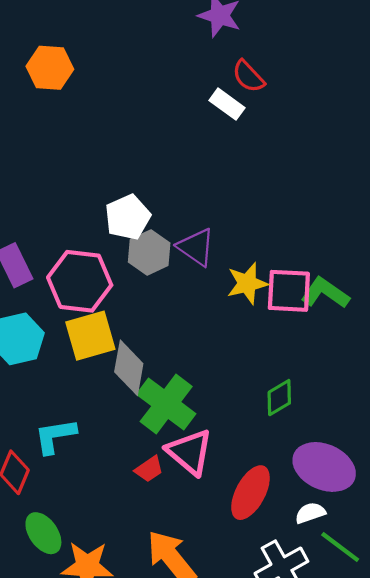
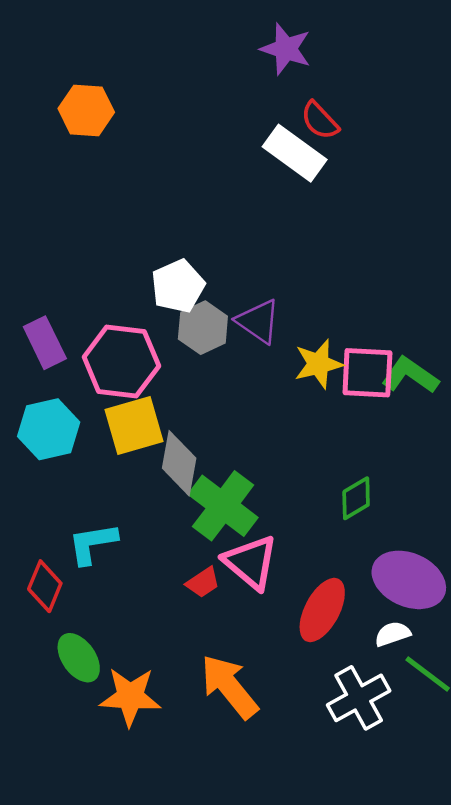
white rectangle: (227, 104) -> (295, 153), size x1.5

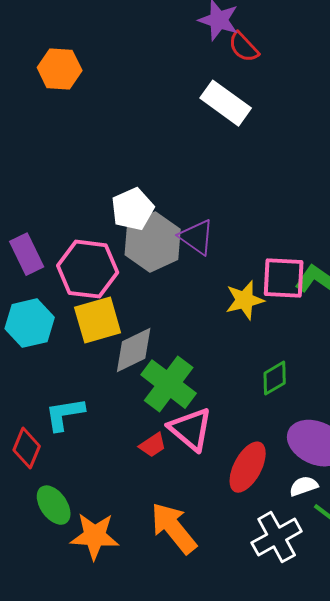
red semicircle: (320, 120) -> (244, 47), moved
gray hexagon: (203, 328) -> (153, 242), size x1.4
yellow star: (318, 364) -> (245, 300), moved
gray diamond: (179, 463) -> (134, 350), turned 54

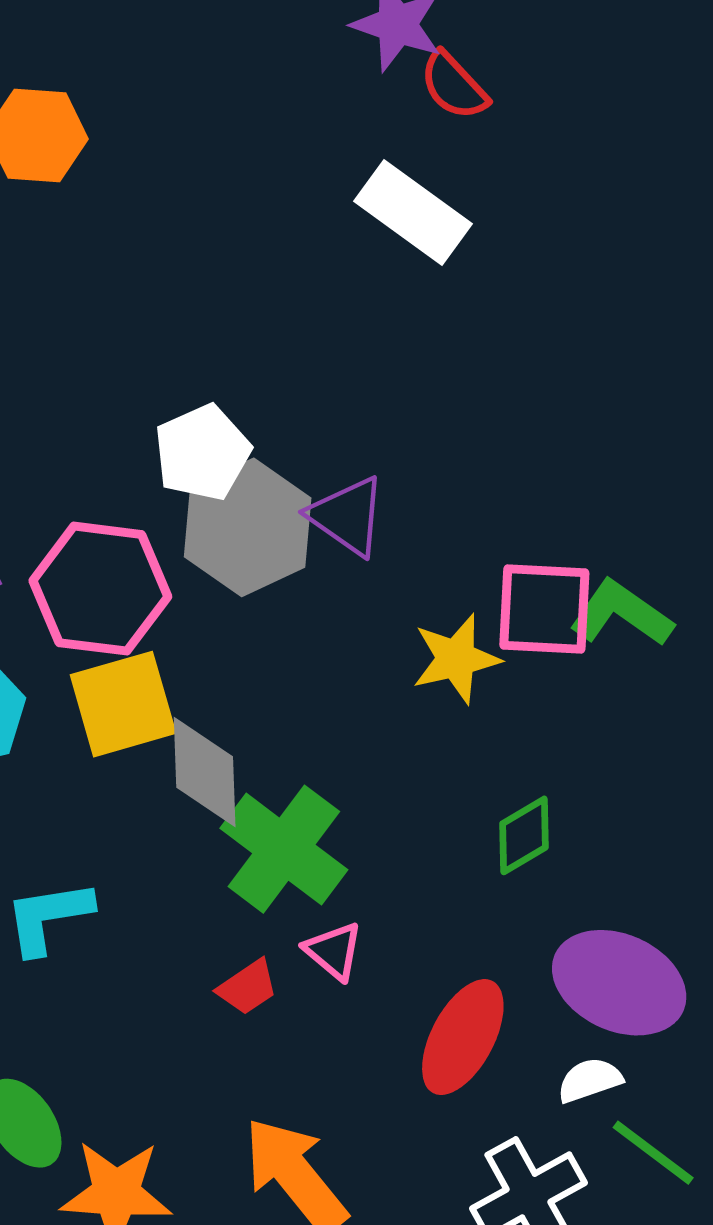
gray diamond: (134, 350) -> (205, 772), turned -66
pink triangle: (191, 429) -> (334, 951), size x0.6

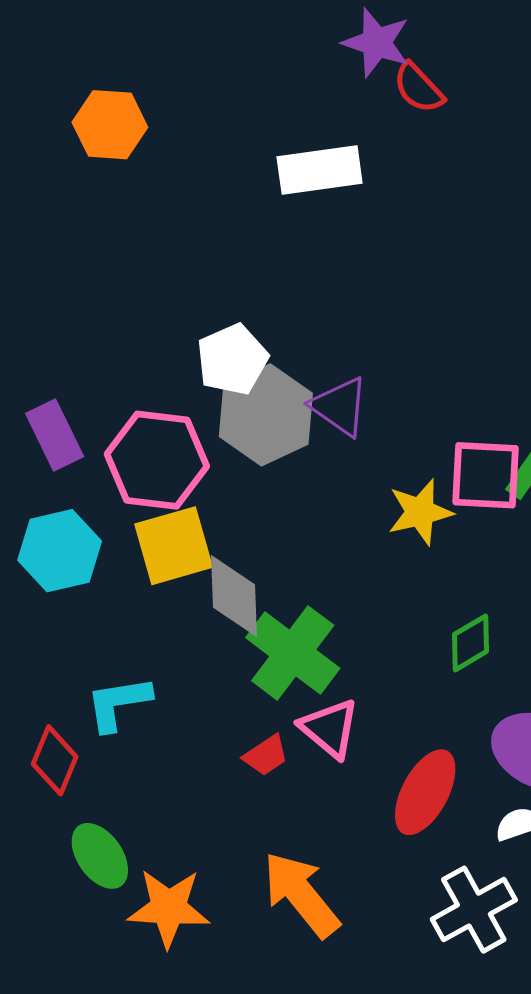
white rectangle: (413, 213) -> (320, 170), moved, turned -44
pink triangle: (334, 951) -> (330, 728), size x1.4

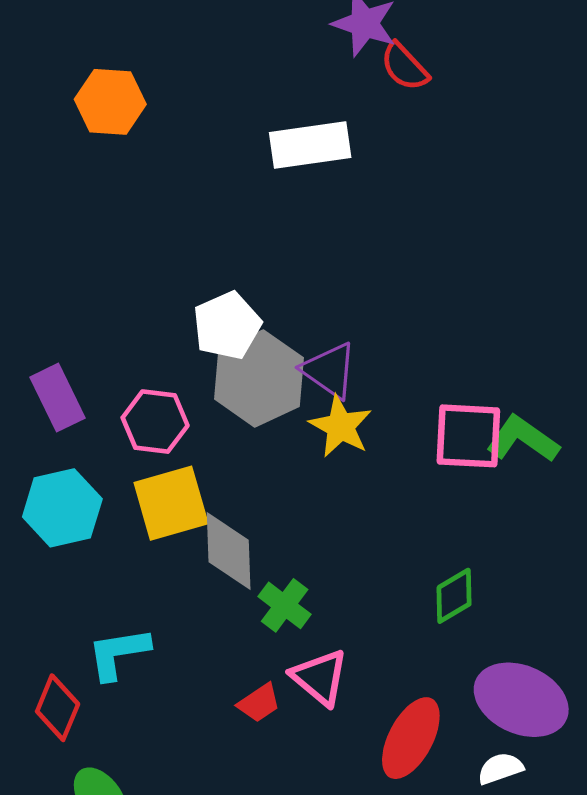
pink hexagon: (157, 460) -> (155, 422), size x0.7
yellow star: (420, 512) -> (341, 426), moved, turned -30
green cross: (293, 653) -> (285, 605), size x0.6

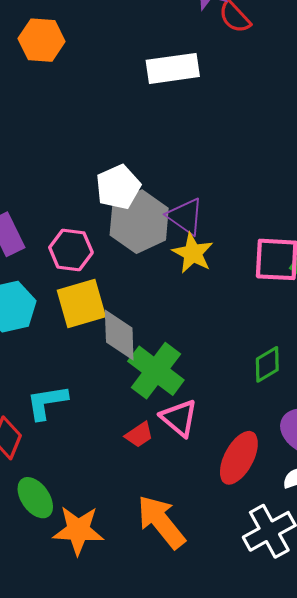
green cross: (285, 605) -> (156, 371), size x1.6

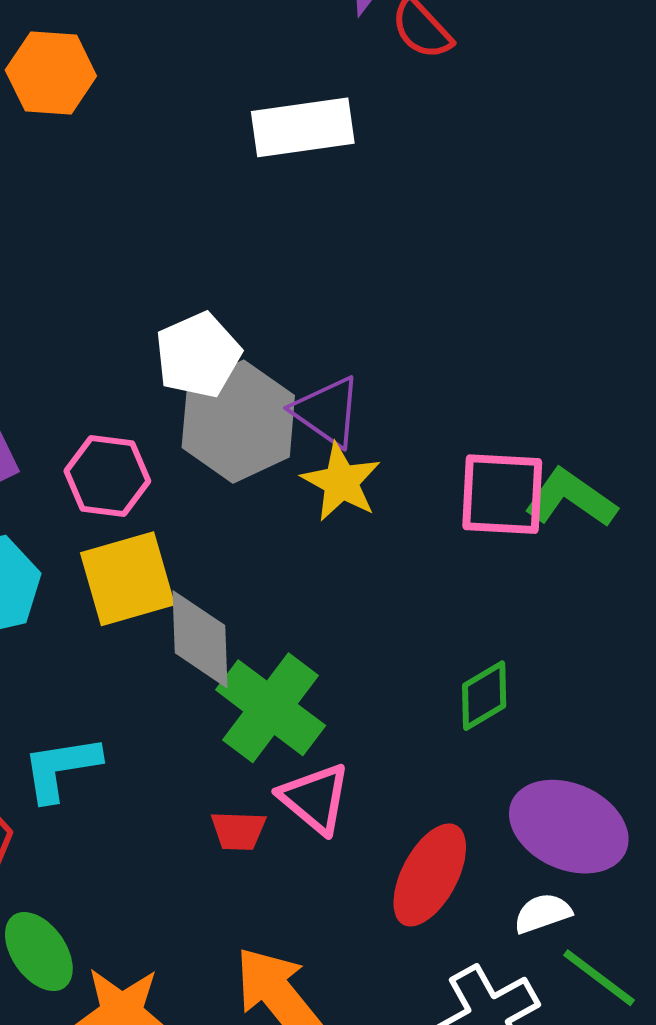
red trapezoid: (139, 435) -> (238, 831), turned 36

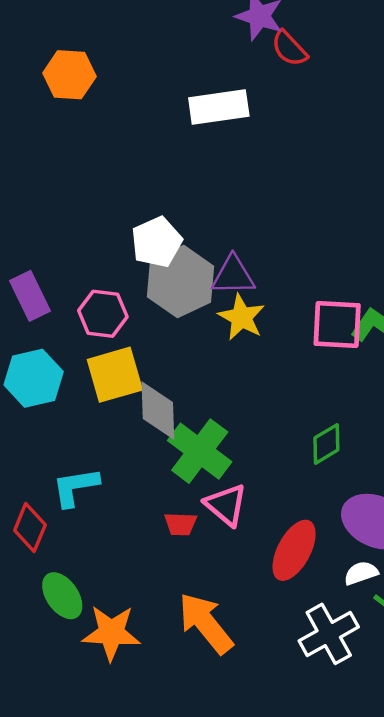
purple triangle: (327, 412) -> (233, 275), turned -36

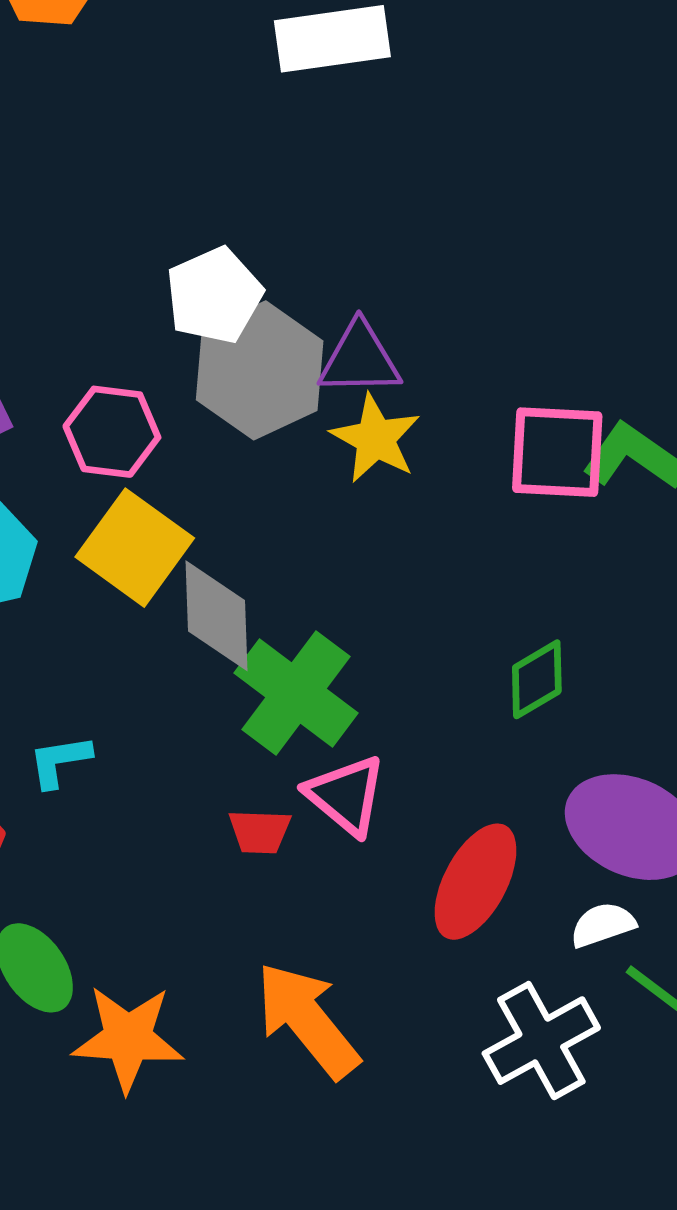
yellow square: (115, 375) -> (135, 548), turned -38
cyan L-shape: (75, 487) -> (60, 761), size x0.7

